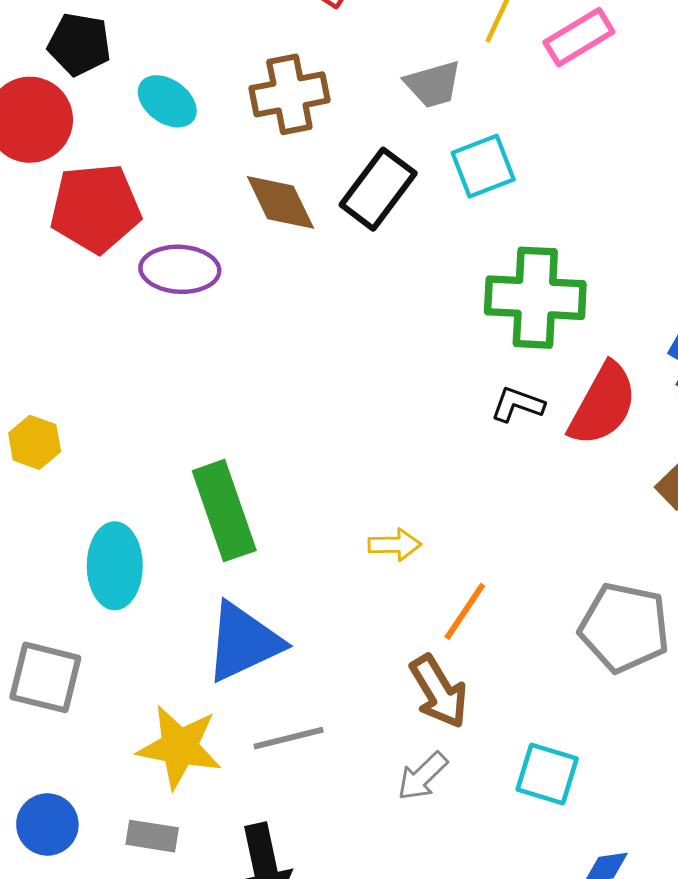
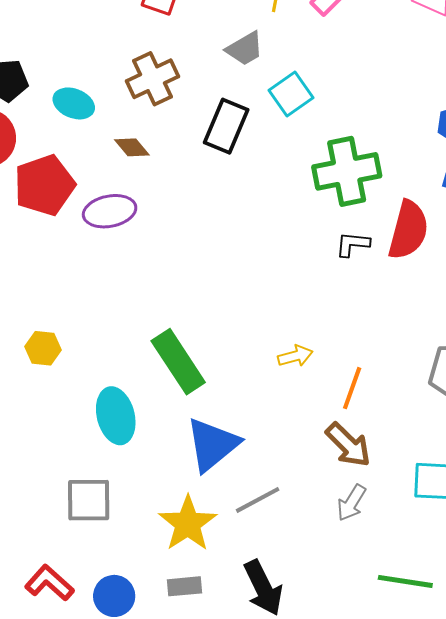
brown diamond: (280, 202) -> (132, 147), moved, size x0.7
yellow star: (179, 747) -> (188, 524), turned -30

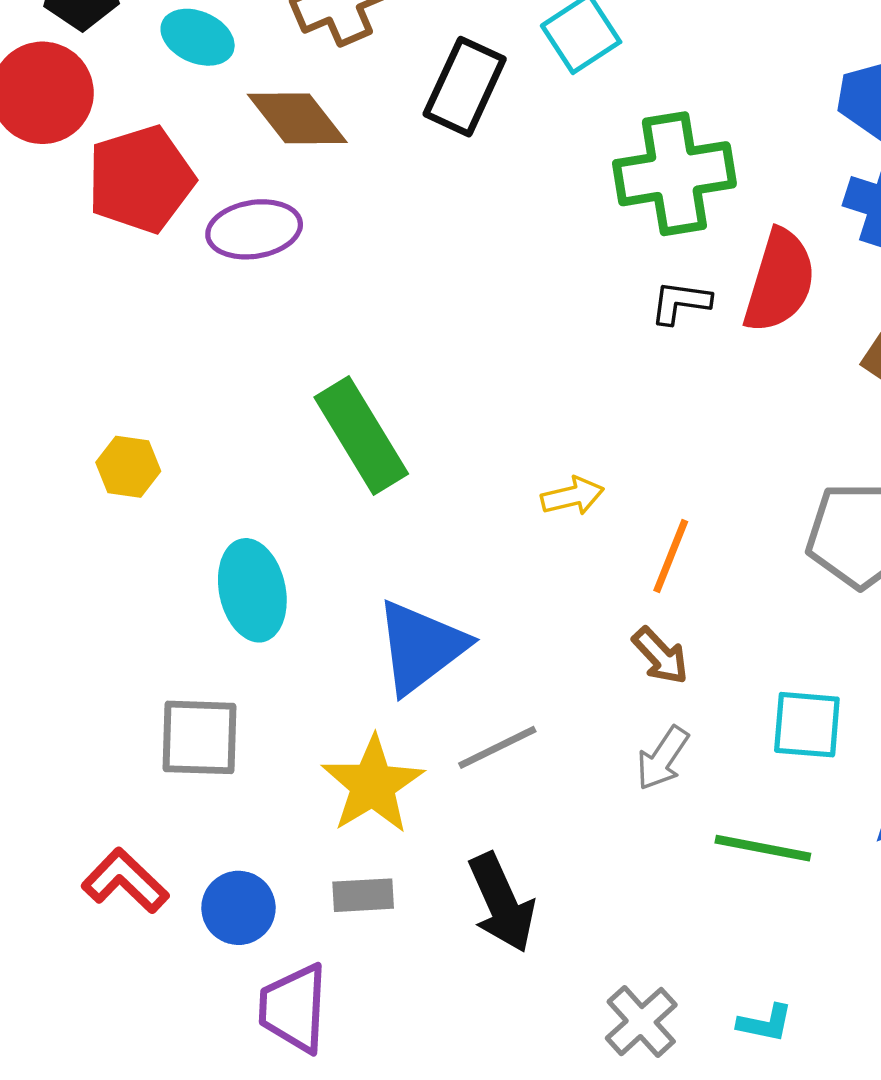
brown diamond: (132, 147) -> (297, 118), size x1.6
green rectangle: (178, 362) -> (361, 436), moved
brown arrow: (348, 445) -> (660, 656), size x0.7
green line: (405, 581) -> (763, 848), moved

